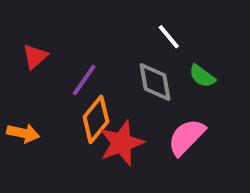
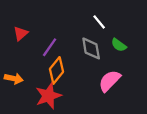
red star: (121, 143) -> (48, 96), moved

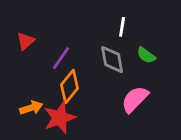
white line: (99, 22) -> (122, 27), turned 49
orange arrow: (14, 78) -> (31, 108), moved, turned -30

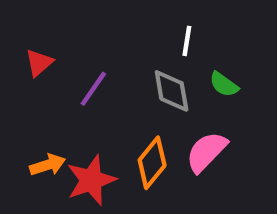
orange diamond: (70, 86) -> (152, 163), moved

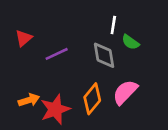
green semicircle: (224, 84) -> (130, 42), moved
purple line: (93, 89) -> (57, 54), turned 30

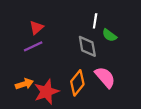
red triangle: (24, 38) -> (36, 28), moved
purple line: (57, 54) -> (33, 46), moved
pink semicircle: (125, 92) -> (105, 77), turned 95

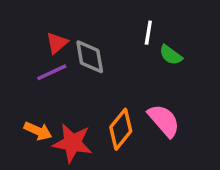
gray diamond: (87, 46) -> (90, 57), moved
orange arrow: (24, 84) -> (38, 131), turned 42
red star: (46, 92) -> (72, 143), turned 30

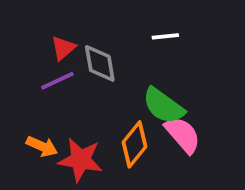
white line: (148, 33) -> (165, 36), turned 75
green semicircle: (171, 55) -> (163, 106), moved, size x1.6

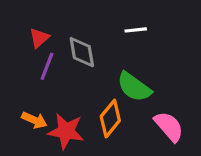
red triangle: (63, 48) -> (39, 38), moved
purple line: (57, 81) -> (47, 66), turned -44
pink semicircle: (183, 135) -> (169, 126), moved

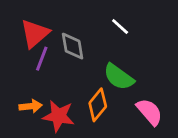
white line: (136, 30) -> (120, 27), turned 48
red triangle: (39, 38) -> (35, 33), size x1.6
orange arrow: (34, 120) -> (31, 106), turned -30

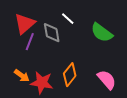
white line: (120, 27) -> (68, 19), moved
green semicircle: (119, 77) -> (102, 33), moved
orange arrow: (31, 106) -> (22, 76), turned 42

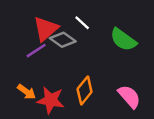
red triangle: (25, 24) -> (46, 29), moved
gray diamond: (52, 33) -> (63, 40), turned -45
purple line: (30, 42) -> (36, 51), turned 36

